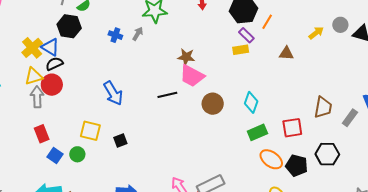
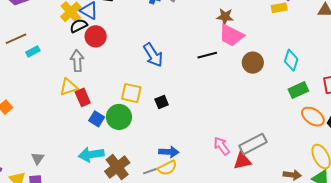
black semicircle: (54, 64) -> (79, 26), moved
yellow triangle: (34, 76) -> (69, 87), moved
red circle: (52, 85) -> (96, 36), moved
green circle: (77, 154) -> (119, 117), size x1.6

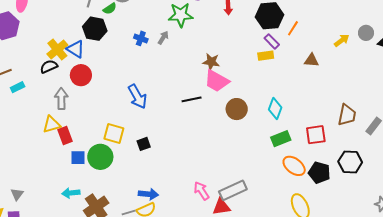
black semicircle: (79, 26) -> (49, 66), moved
blue square: (97, 119) -> (78, 158), turned -35
cyan arrow: (91, 154) -> (71, 193), size x0.7

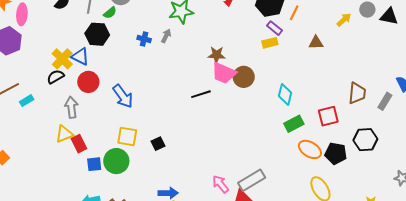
blue arrow: (137, 97) -> (123, 96), moved
brown circle: (237, 109) -> (244, 77), moved

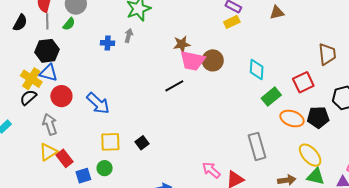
black hexagon: (97, 34) -> (47, 51), moved
green circle: (116, 161) -> (105, 168), size x0.6
gray rectangle: (252, 180) -> (257, 146), moved, turned -64

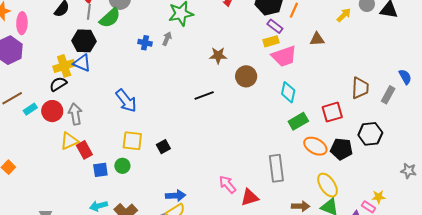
green semicircle: (69, 24) -> (110, 18), size x1.6
pink trapezoid: (192, 61) -> (284, 56), moved, turned -40
yellow cross: (31, 79) -> (64, 66), turned 30
red circle: (61, 96) -> (52, 111), moved

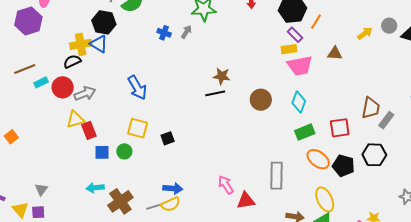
brown star: (218, 55) -> (222, 76), moved
brown circle: (246, 76) -> (261, 100), moved
gray rectangle: (388, 95) -> (386, 120), moved
gray arrow: (75, 114) -> (85, 93), turned 70

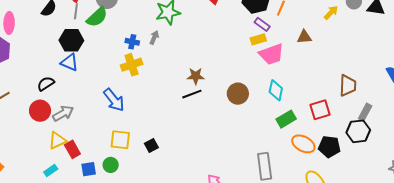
yellow cross: (81, 44) -> (132, 65), moved
cyan rectangle: (41, 82) -> (51, 171), moved
gray rectangle: (386, 120) -> (365, 112), moved

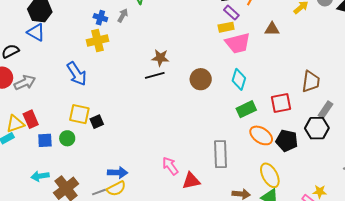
yellow triangle: (57, 140) -> (15, 124), moved
black square: (151, 146) -> (97, 122), moved

